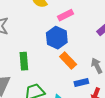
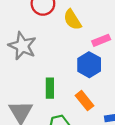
orange rectangle: (68, 61) -> (84, 101), moved

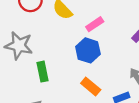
green rectangle: (50, 88) -> (43, 72), moved

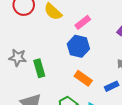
gray star: (19, 46) -> (18, 58), moved, size x0.7

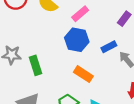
blue rectangle: (112, 86) -> (109, 47), moved

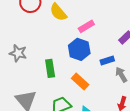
green rectangle: (35, 65) -> (50, 68), moved

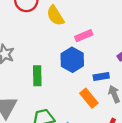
orange rectangle: (80, 81) -> (89, 98), moved

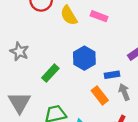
pink rectangle: (84, 36) -> (99, 16), moved, turned 42
green rectangle: (37, 76) -> (50, 73), turned 42

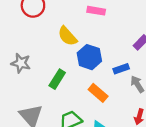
yellow semicircle: (69, 15) -> (67, 36), moved
orange rectangle: (100, 95) -> (98, 93), moved

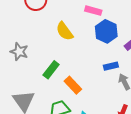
blue hexagon: (89, 57) -> (106, 31), moved
orange rectangle: (98, 93) -> (73, 85), moved

